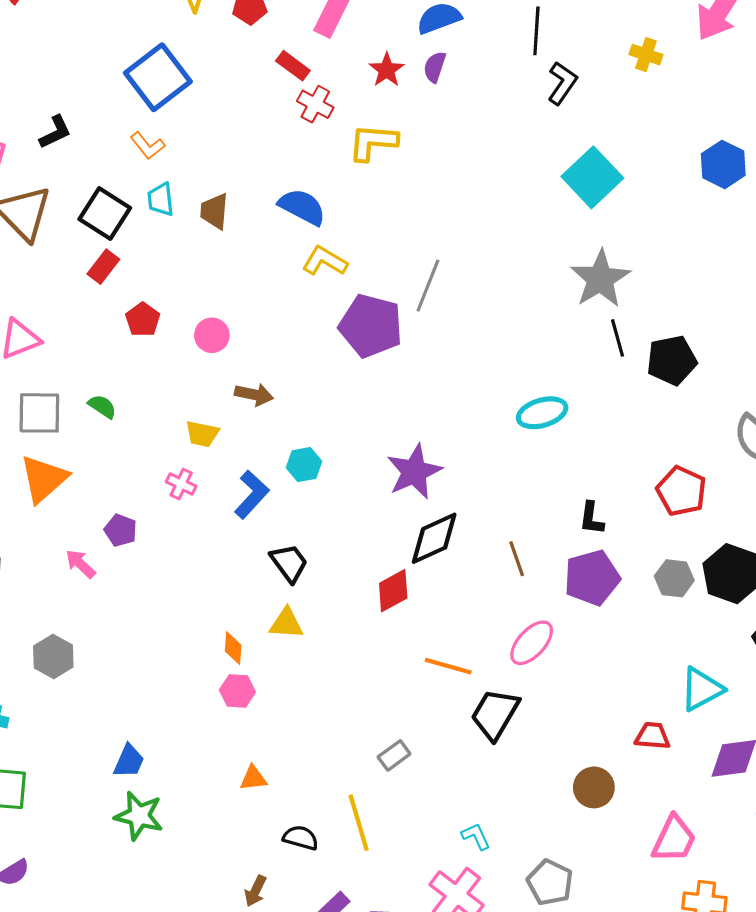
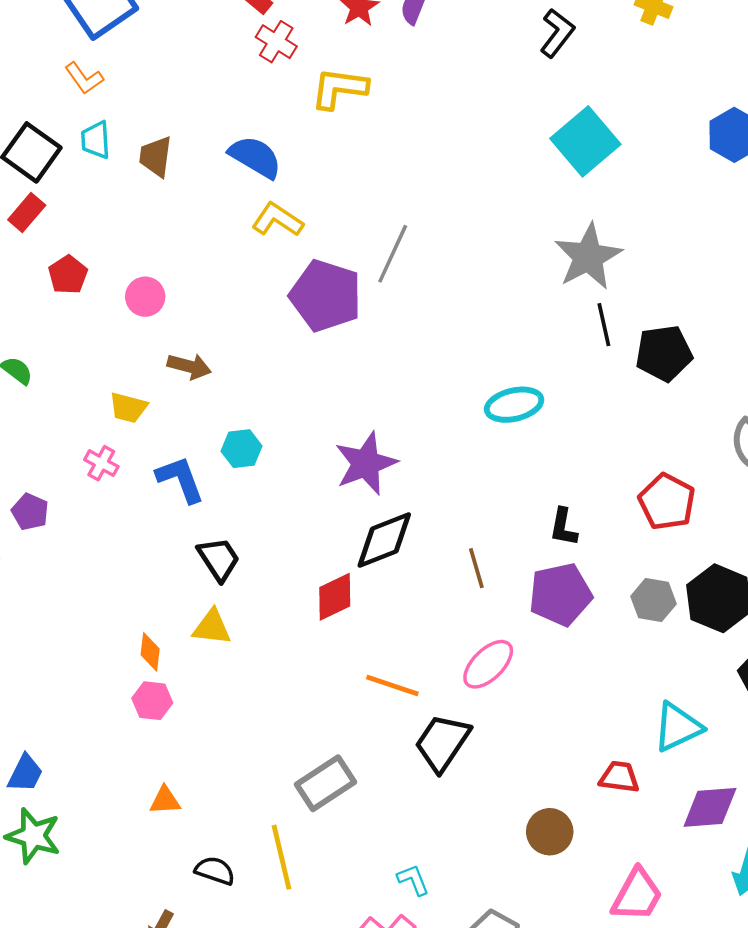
blue L-shape: (252, 494) -> (180, 479), turned -66
gray rectangle: (394, 755) -> (326, 783), size x1.6

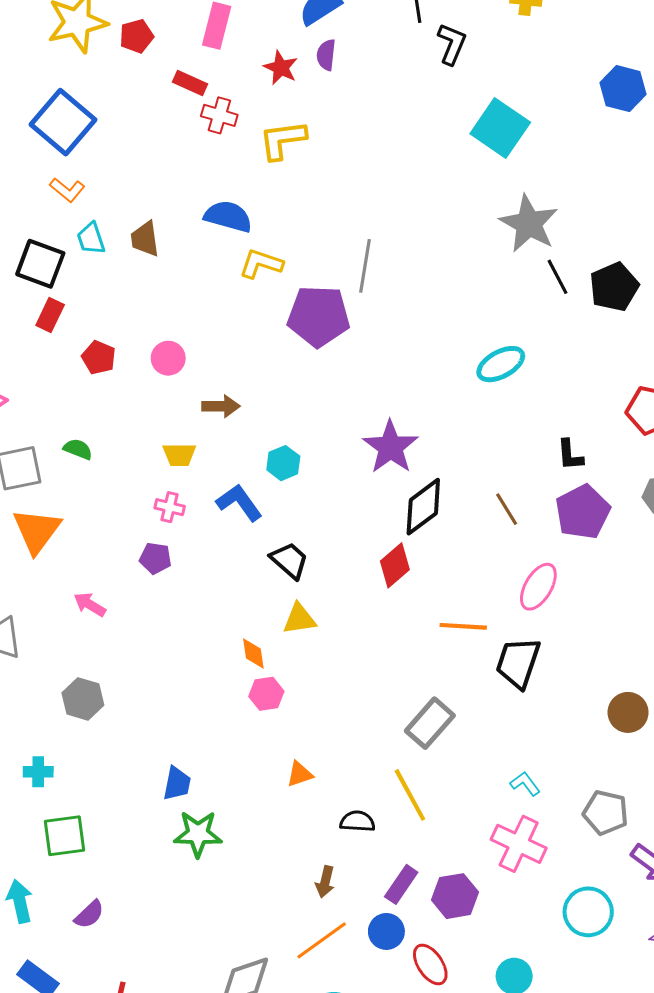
purple pentagon: (30, 512) -> (155, 558), moved

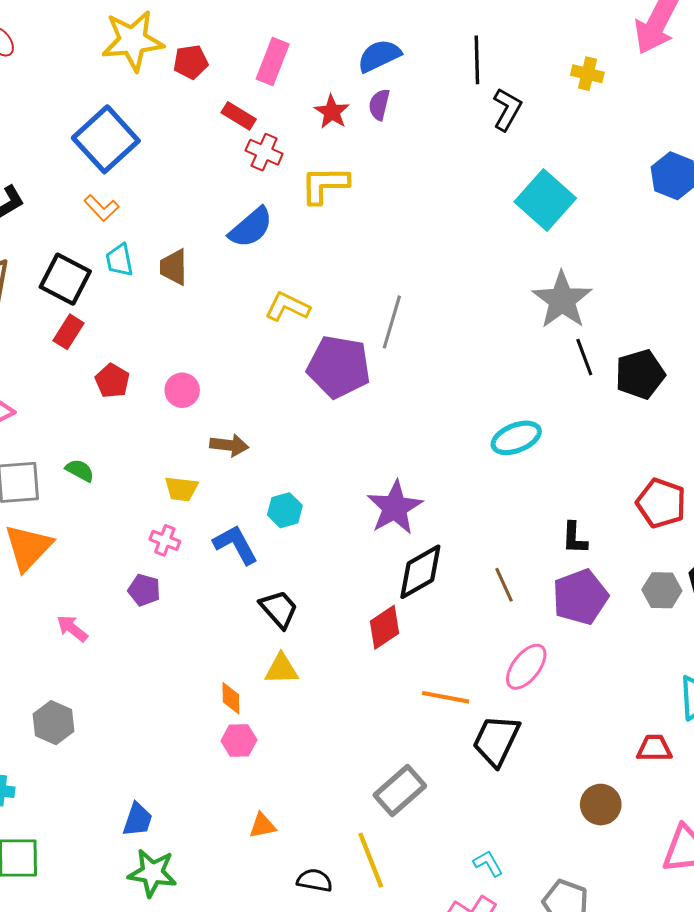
blue semicircle: (228, 216) -> (251, 227), moved, turned 117

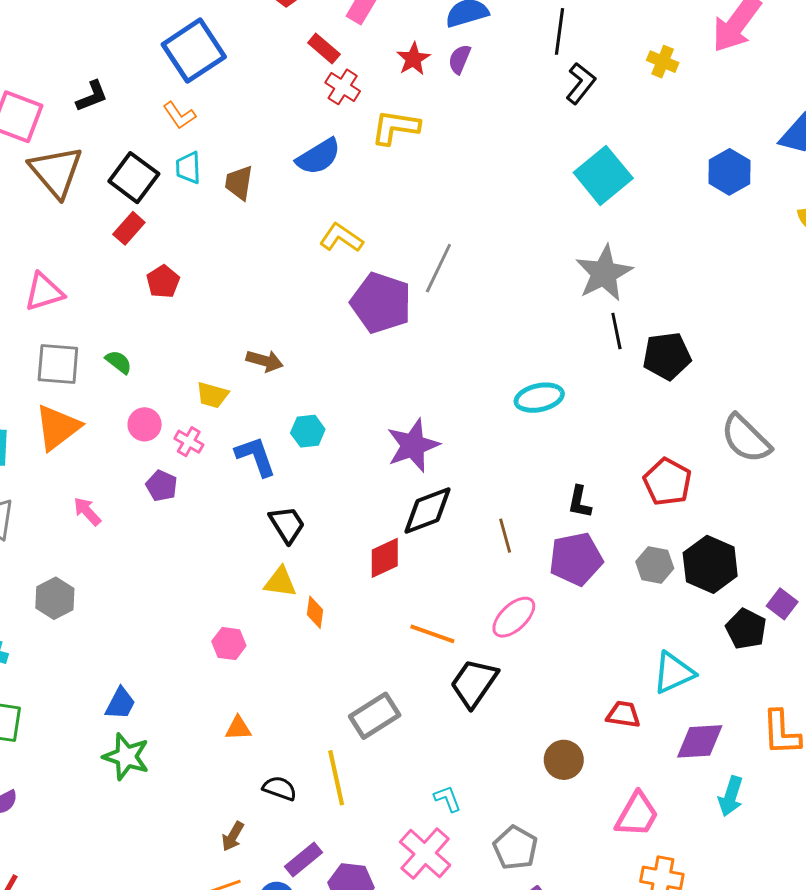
pink circle: (182, 390) -> (145, 424), moved
orange diamond: (231, 698) -> (315, 612), moved

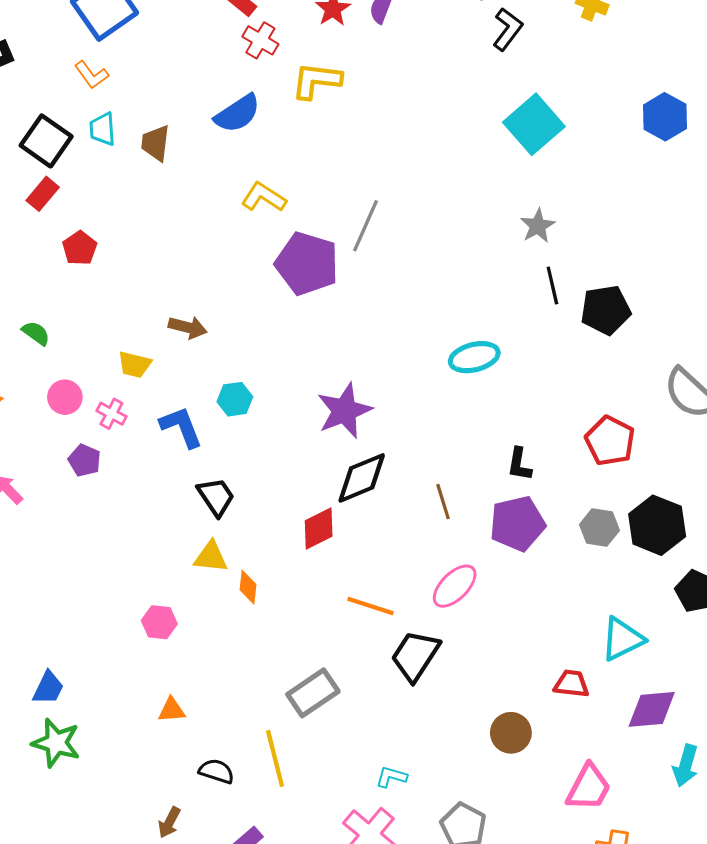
gray star: (604, 273) -> (538, 226), size x0.6
cyan L-shape: (448, 799) -> (391, 777), turned -52

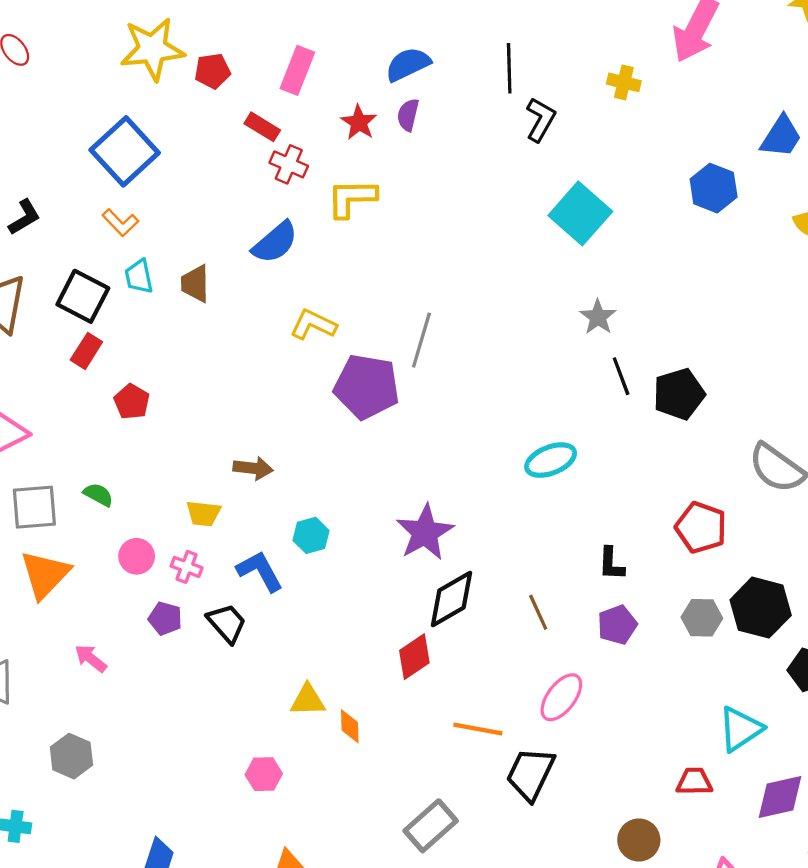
black trapezoid: (216, 497) -> (227, 623), moved
purple pentagon: (517, 524) -> (617, 625), size x0.7

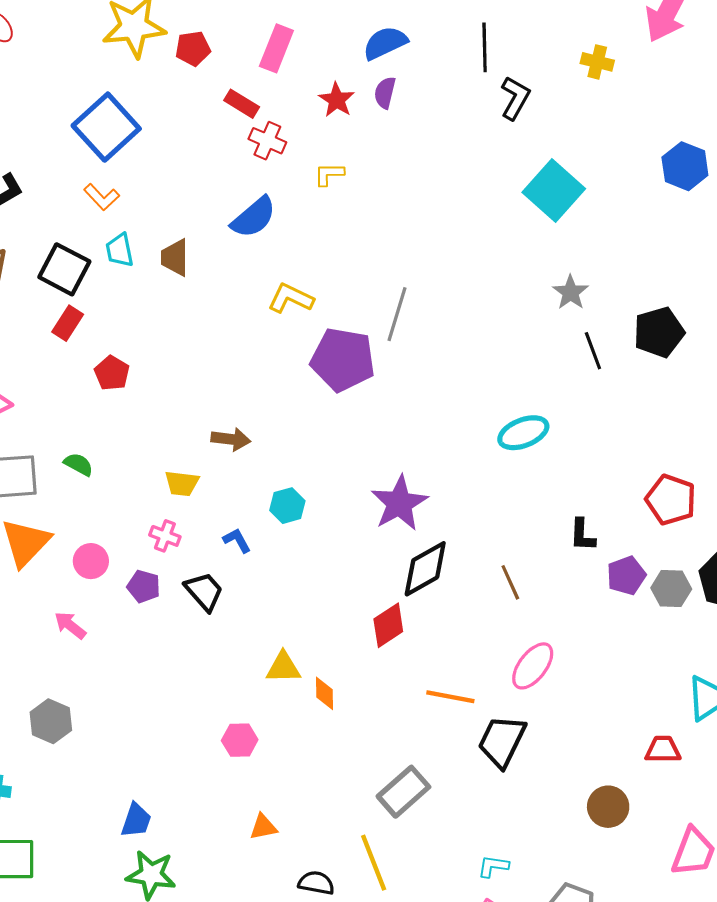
yellow L-shape: (352, 198) -> (329, 174), size x0.6
black pentagon: (679, 394) -> (659, 332), moved
pink circle: (137, 556) -> (91, 561), moved
blue L-shape: (260, 571) -> (237, 540), size x0.6
purple pentagon: (617, 625) -> (626, 576), moved

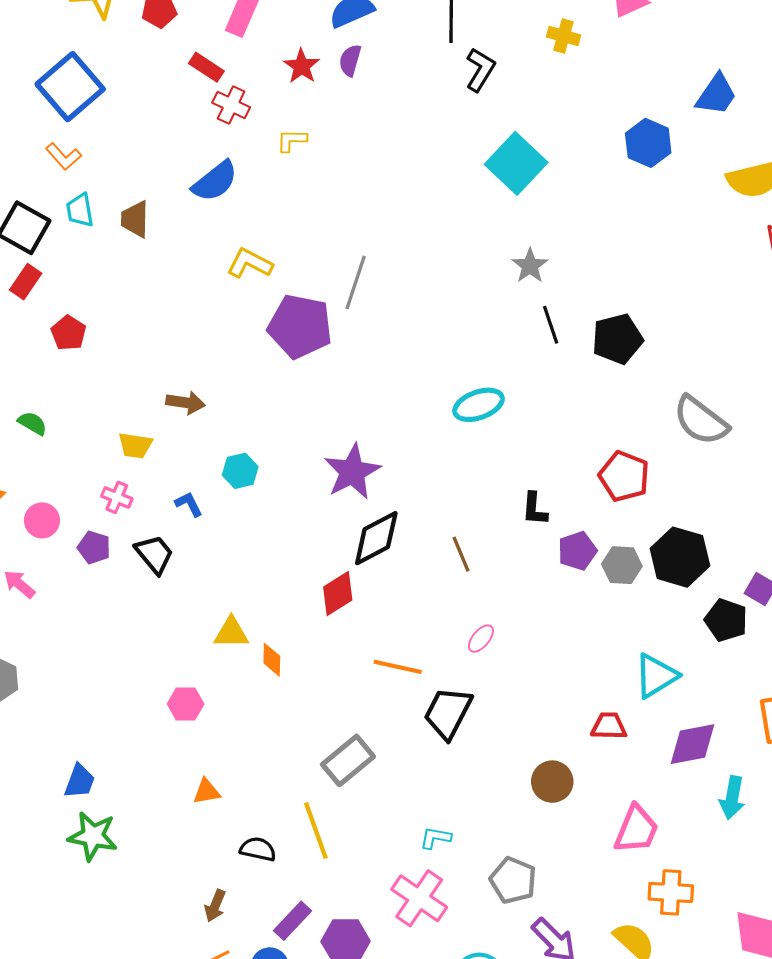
black pentagon: (659, 332) -> (617, 339), moved
pink ellipse: (533, 666) -> (481, 639), size x0.6

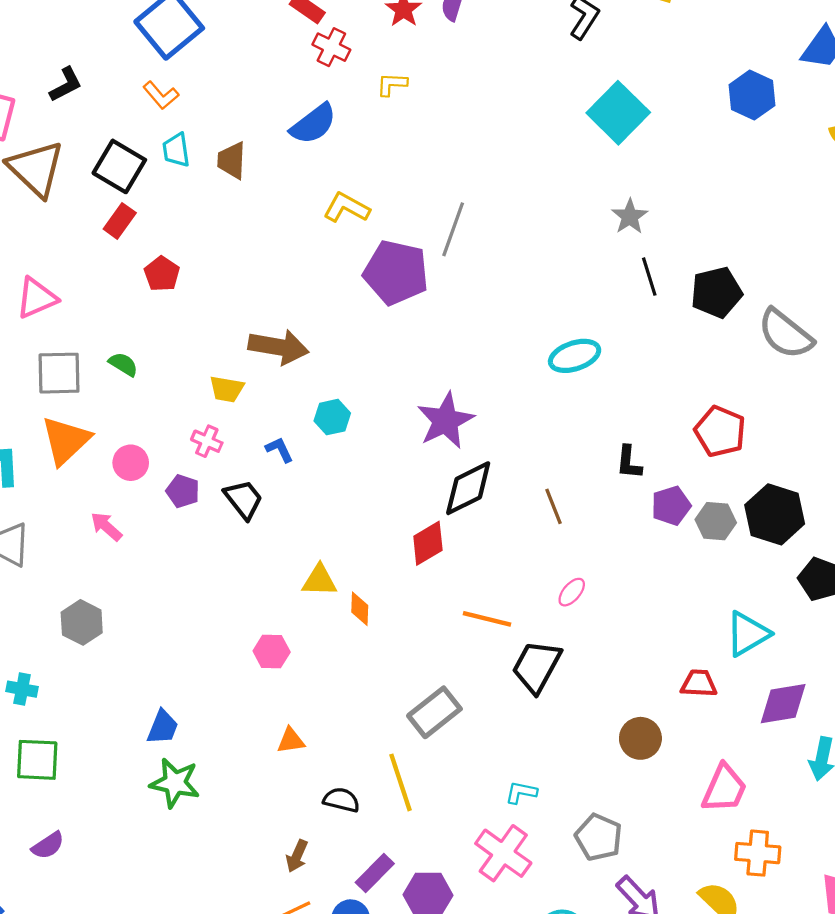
brown arrow: (186, 403) -> (279, 347), size x1.5
gray semicircle: (701, 420) -> (785, 334), moved

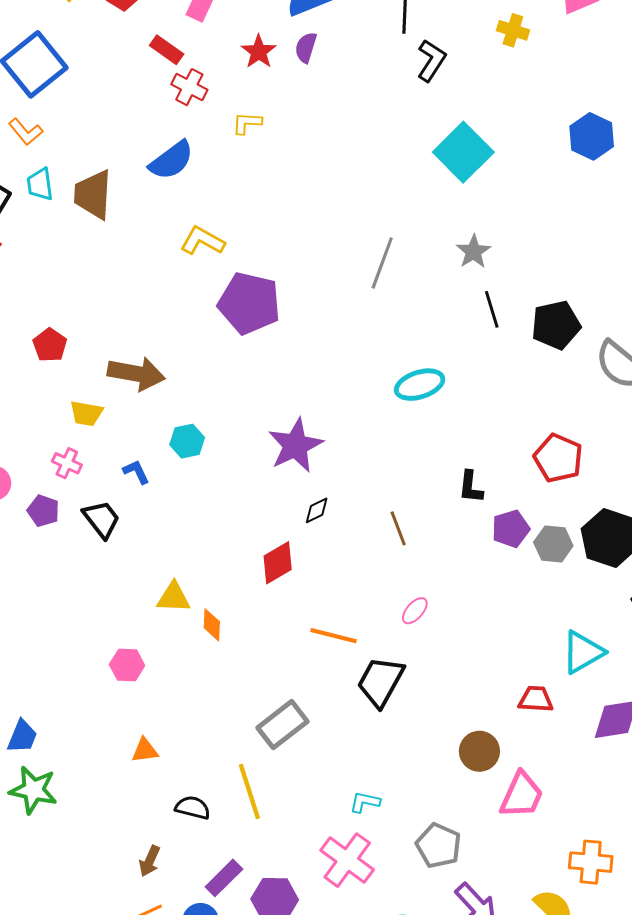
brown trapezoid: (232, 160) -> (93, 195), size x1.4
gray line: (453, 229) -> (382, 263), moved
red pentagon: (162, 274) -> (50, 345), moved
black diamond: (468, 488) -> (317, 510), size x0.5
pink trapezoid: (724, 789) -> (521, 795), moved

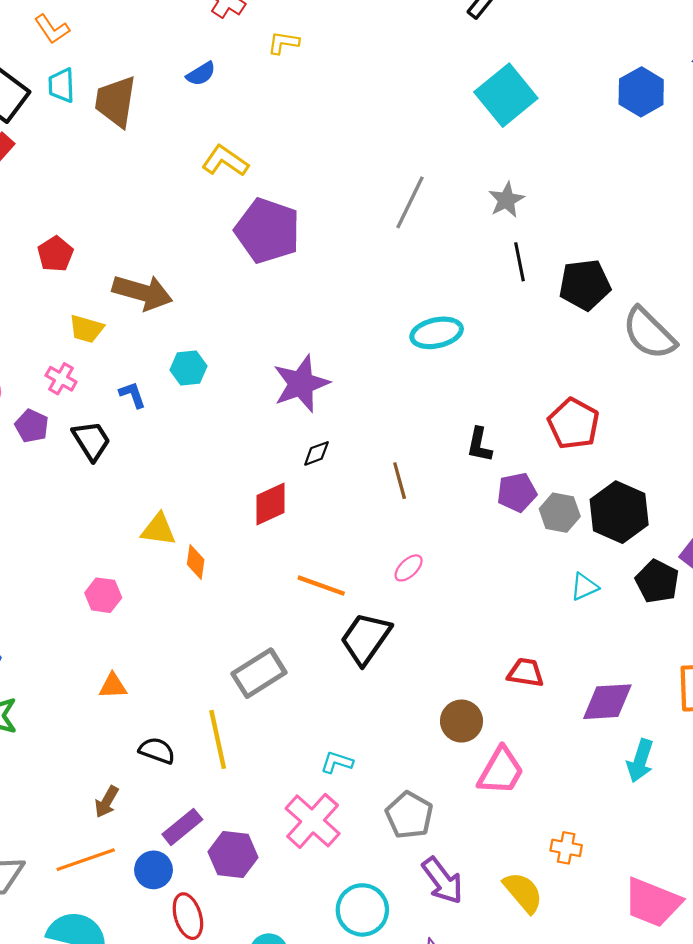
blue semicircle: (171, 160) -> (201, 74), size x0.6
cyan triangle: (583, 652) -> (584, 587), moved, size x0.6
orange cross: (591, 862) -> (566, 848), size x0.7

